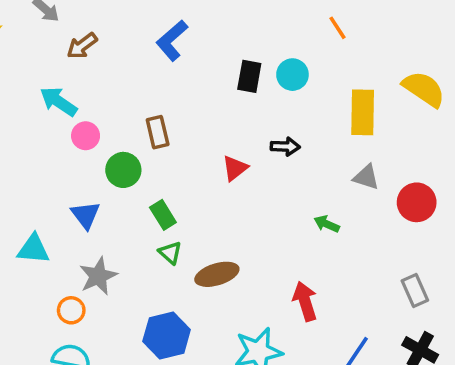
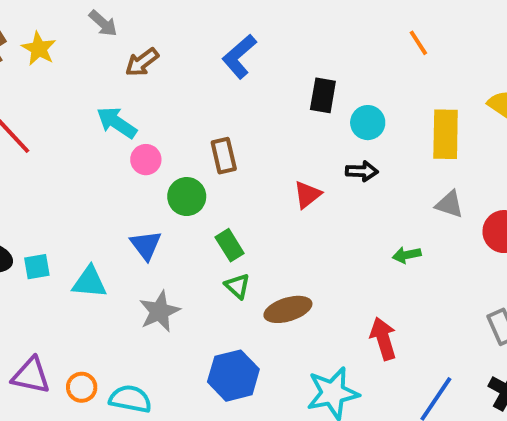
cyan circle: (292, 75) -> (368, 123), moved
green arrow: (327, 224) -> (407, 255), turned -35
orange circle: (71, 310) -> (82, 387), moved

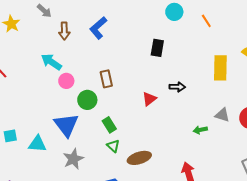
blue L-shape: (239, 56) -> (98, 28), moved
brown arrow: (142, 62) -> (64, 31), turned -54
cyan circle: (368, 123) -> (174, 12), moved
gray triangle: (449, 204) -> (222, 115), moved
blue triangle: (146, 245) -> (66, 125), size x1.5

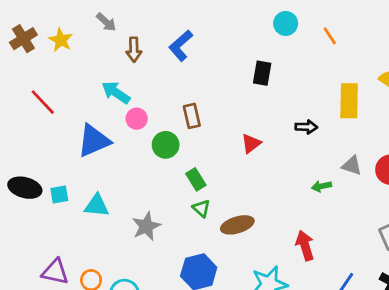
black arrow: (177, 87) -> (306, 127), moved
blue triangle: (66, 125) -> (94, 141), moved, turned 44

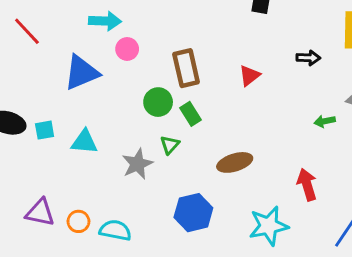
cyan arrow: (116, 92) -> (105, 21), turned 148
brown rectangle: (192, 116) -> (186, 68), moved, size x1.4
green circle: (166, 145) -> (158, 102), moved
green triangle: (201, 208) -> (170, 145), moved, turned 30

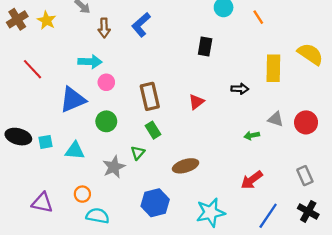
green circle: (158, 102) -> (106, 121), moved
red arrow: (307, 185) -> (252, 180), moved, turned -110
orange circle: (78, 221) -> (82, 194), moved

